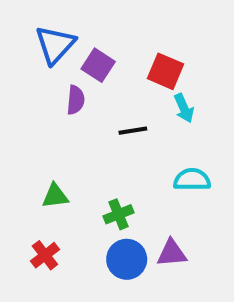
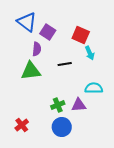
blue triangle: (55, 45) -> (27, 22), turned -35
green triangle: (55, 196) -> (31, 71), moved, size x1.5
purple triangle: (172, 253) -> (79, 105), moved

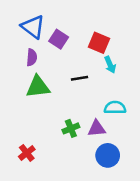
purple semicircle: (37, 49) -> (32, 57), moved
blue circle: (62, 127) -> (108, 155), moved

